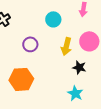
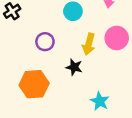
black star: (79, 67) -> (74, 67), moved

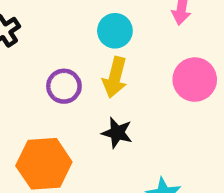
yellow arrow: (89, 44) -> (115, 77), moved

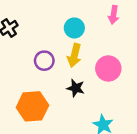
pink circle: (195, 80) -> (108, 68), moved

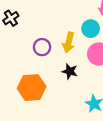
cyan circle: (74, 28) -> (91, 29), moved

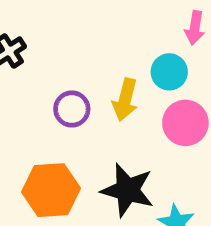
black star: (70, 71) -> (127, 190), moved, size x1.6

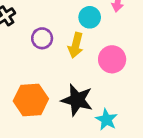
cyan circle: (169, 72) -> (90, 17), moved
purple circle: (72, 109) -> (42, 38), moved

